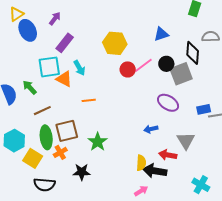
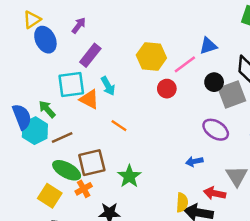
pink line: (143, 65) -> (185, 64), moved
orange line: (89, 100) -> (119, 126), turned 40
green ellipse: (46, 137) -> (67, 170), turned -55
cyan hexagon: (14, 141) -> (35, 131), moved

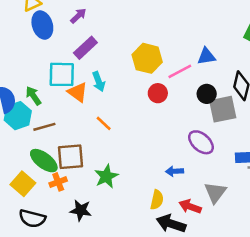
yellow semicircle: (182, 202) -> (157, 200), moved

